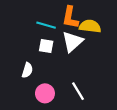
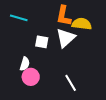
cyan line: (46, 25) -> (19, 18), moved
pink circle: (45, 93) -> (31, 77), moved

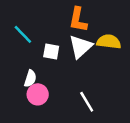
cyan line: (19, 18) -> (23, 34), moved, turned 30
yellow semicircle: (82, 24) -> (109, 42), moved

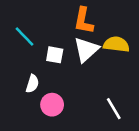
pink circle: (38, 94) -> (52, 105), moved
white line: (87, 102) -> (114, 109), moved

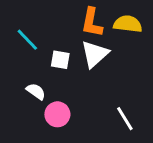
yellow semicircle: (116, 44) -> (128, 24), moved
white semicircle: (32, 84) -> (36, 91), turned -72

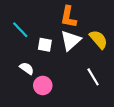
yellow semicircle: (128, 24) -> (98, 39), moved, turned 42
white line: (125, 119) -> (93, 77), moved

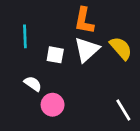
cyan line: (20, 30) -> (25, 36), turned 42
white line: (93, 77) -> (123, 110), moved

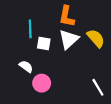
cyan line: (25, 36) -> (30, 29), moved

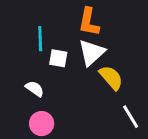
yellow semicircle: (96, 38) -> (111, 78), moved
pink circle: (42, 83) -> (42, 124), moved

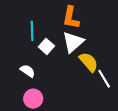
white square: (58, 58) -> (46, 46), turned 32
white line: (131, 117) -> (104, 79), moved

